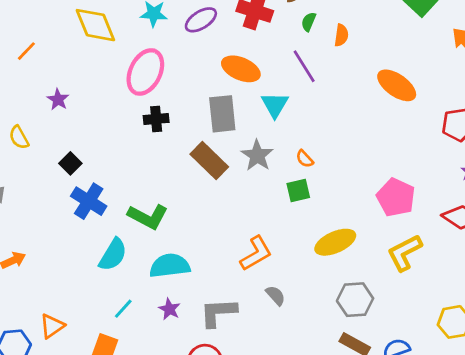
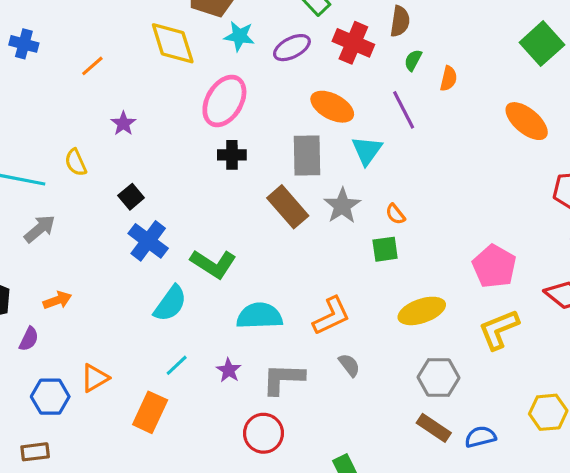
orange ellipse: (397, 85) -> (527, 121), moved
cyan semicircle: (170, 266) -> (259, 316), moved

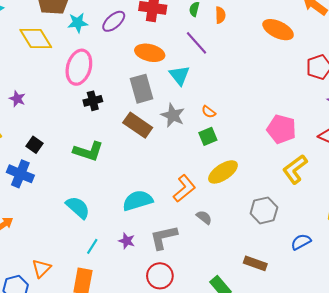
blue cross: (148, 241) -> (20, 174), moved
green L-shape: (213, 264) -> (88, 151), moved
cyan semicircle: (170, 304) -> (78, 207), turned -70
yellow ellipse: (422, 311) -> (223, 172), moved
brown rectangle: (434, 428) -> (255, 263), moved

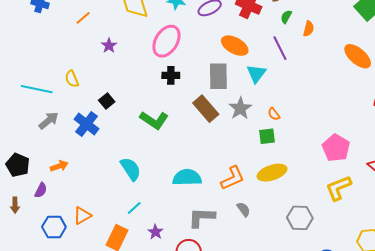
purple star: (17, 99) -> (109, 46), moved
purple star: (127, 241) -> (155, 232), moved

